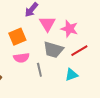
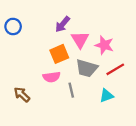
orange square: (17, 37) -> (59, 54), moved

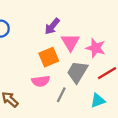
gray trapezoid: (87, 68) -> (77, 72), turned 105
gray line: (71, 90) -> (61, 95), turned 40

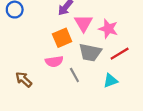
gray trapezoid: (77, 72) -> (90, 52), turned -110
gray line: (61, 95) -> (74, 75), turned -56

